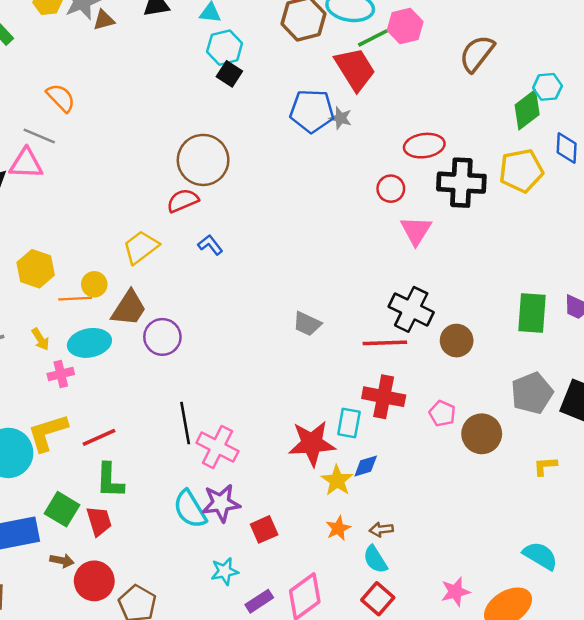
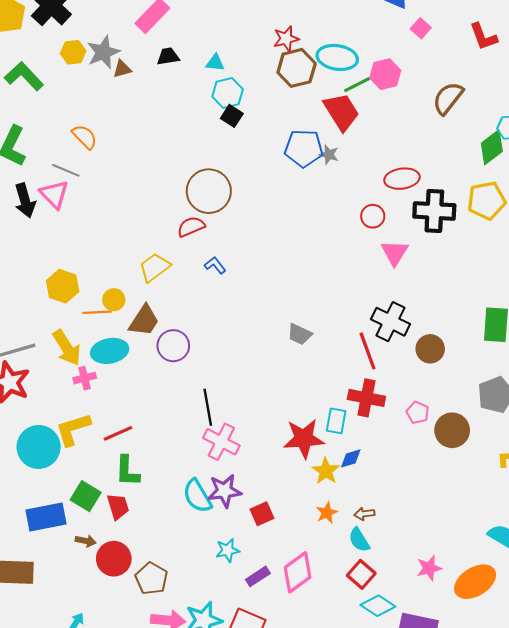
pink triangle: (26, 164) -> (54, 194), turned 44
yellow arrow: (40, 339) -> (67, 348), size x1.8
red line: (385, 343) -> (368, 351), turned 72
black line: (185, 423) -> (208, 407), moved

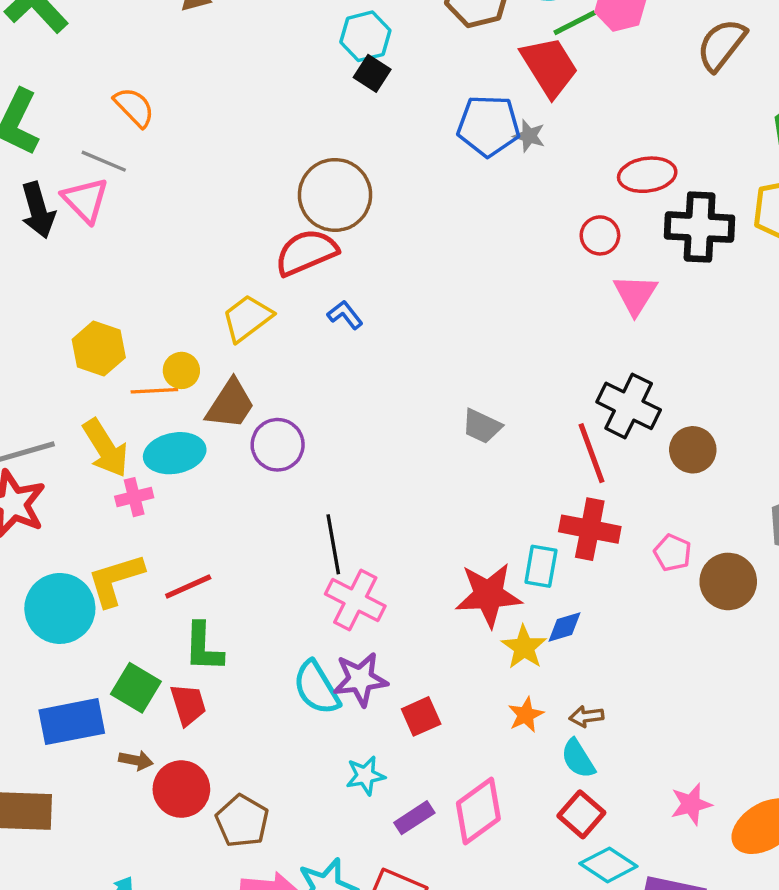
red semicircle: (191, 227) -> (306, 252), size x1.4

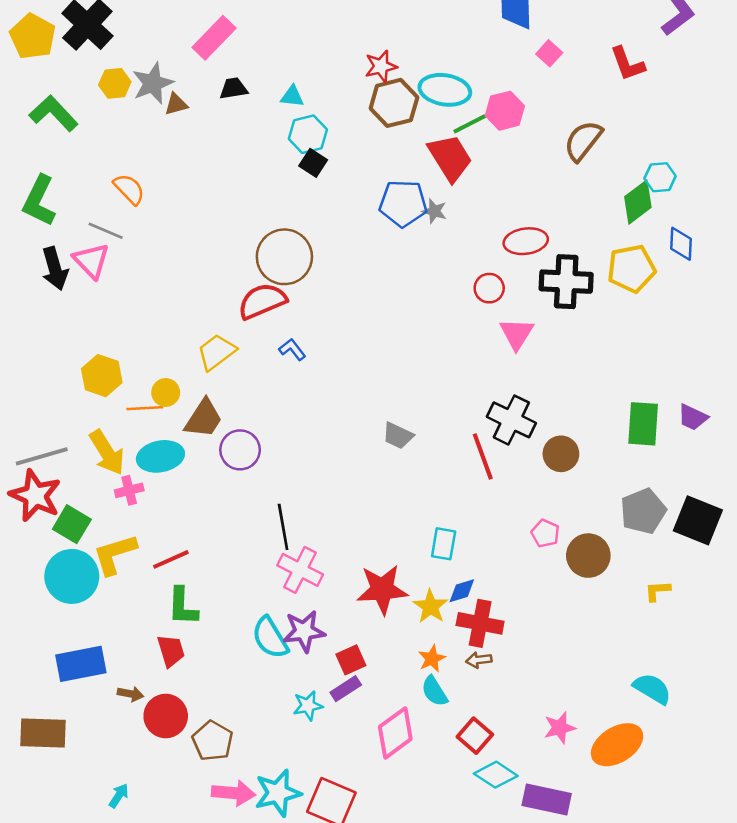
red cross: (590, 529) -> (480, 623), moved
red star: (489, 595) -> (382, 589), moved
green square: (136, 688) -> (72, 524), moved
cyan semicircle: (578, 759) -> (434, 691), moved
purple rectangle: (414, 818) -> (346, 689), moved

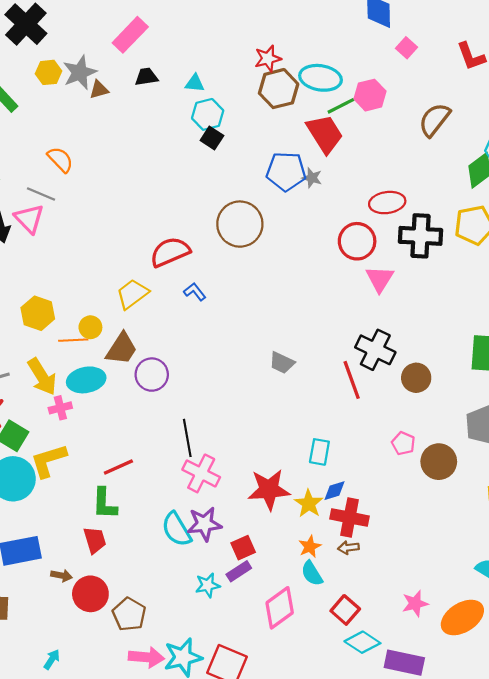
brown circle: (284, 257) -> (240, 224), moved
red circle: (489, 288) -> (357, 241), size x1.5
red line: (171, 559) -> (118, 467), moved

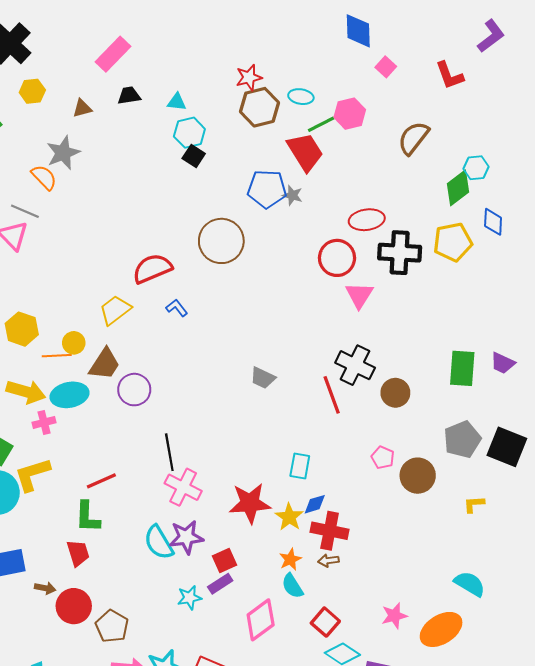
gray star: (80, 72) -> (63, 153), moved
cyan ellipse: (321, 78) -> (301, 97), size x0.6
yellow arrow: (42, 377) -> (26, 392), turned -42

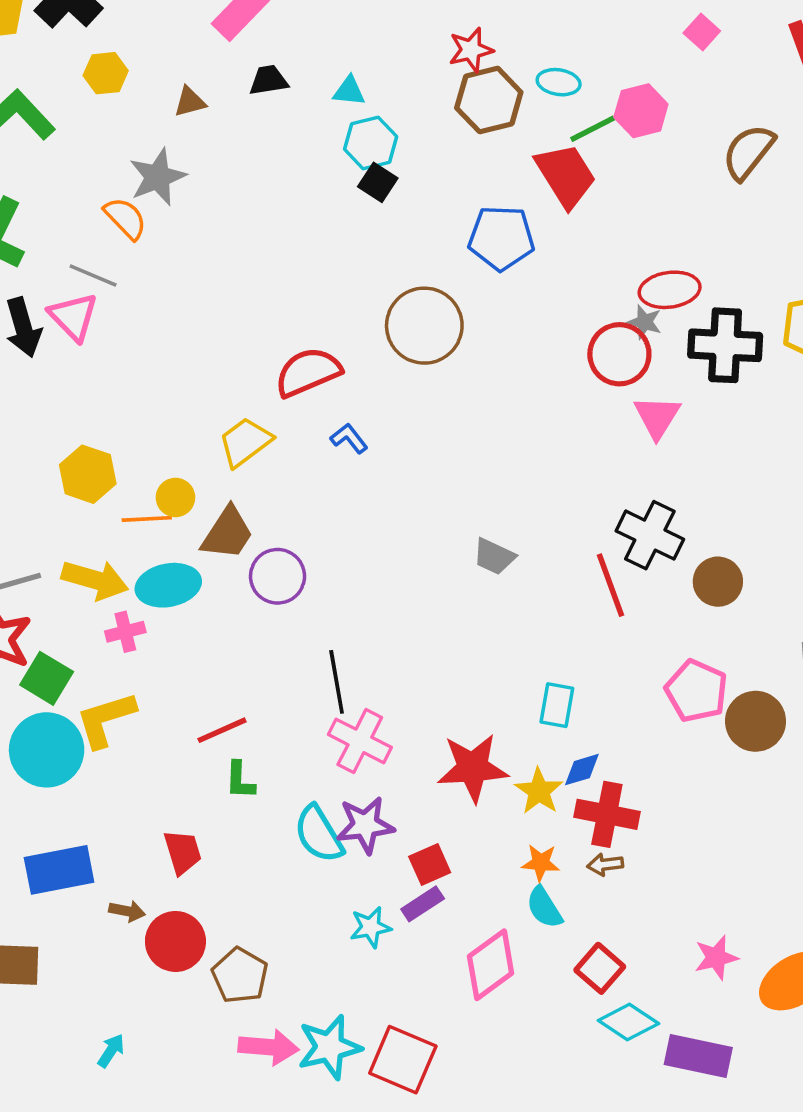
gray star: (292, 195) -> (645, 322), moved
pink pentagon: (383, 458) -> (696, 691), size x1.6
green L-shape: (88, 517) -> (240, 780), moved, size x0.7
orange star: (290, 559) -> (541, 863), turned 30

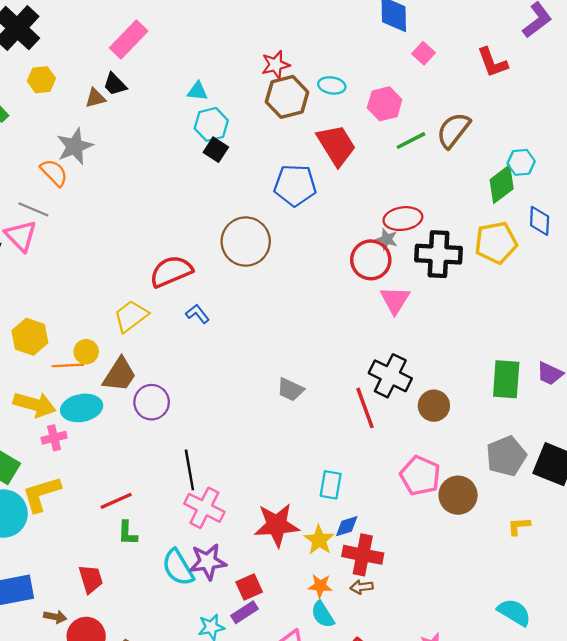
black trapezoid: (269, 80) -> (115, 84), moved, turned -125
green line: (593, 129) -> (411, 141), moved

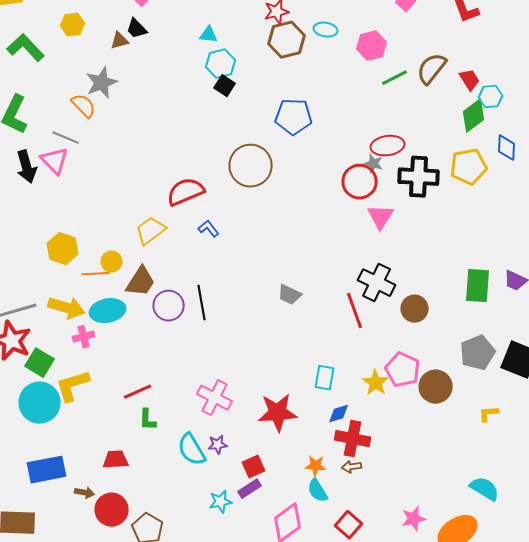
red trapezoid: (336, 145) -> (470, 80), moved, size x0.6
black line: (189, 470) -> (202, 303), moved
yellow star: (319, 540) -> (376, 383), moved
purple star: (208, 562) -> (218, 445), size x0.6
red trapezoid: (91, 579) -> (116, 460), turned -76

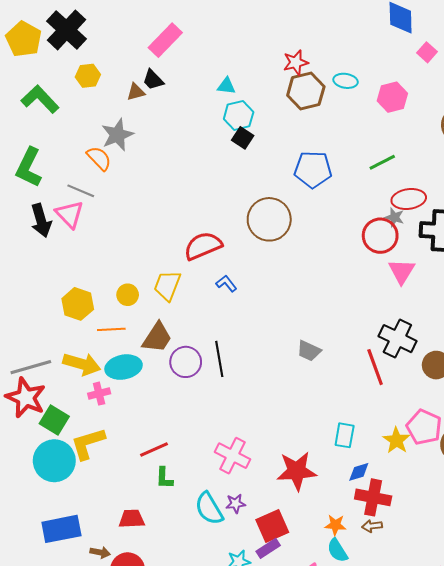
green line: (395, 78) -> (382, 162), moved
yellow trapezoid: (151, 231) -> (167, 286), turned -32
yellow circle: (112, 262) -> (128, 295), moved
red square: (254, 467) -> (272, 526), size x1.4

